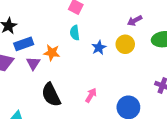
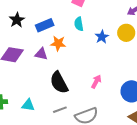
blue rectangle: (24, 44) -> (45, 25), moved
purple triangle: (33, 63) -> (41, 54), turned -48

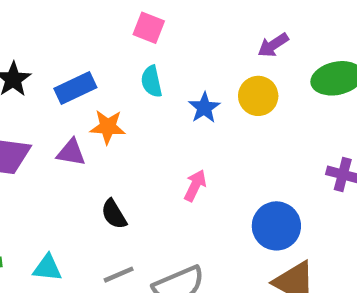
pink arrow: (96, 82) -> (195, 185), moved
black semicircle: (59, 83) -> (114, 214), size x0.6

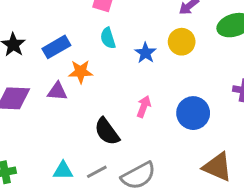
black semicircle: (114, 214) -> (107, 131), moved, size x1.4
blue circle: (276, 226) -> (193, 113), moved
cyan triangle: (47, 268) -> (63, 171), moved

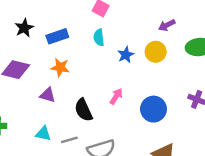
orange star: (81, 72) -> (60, 67), moved
purple triangle: (57, 91) -> (48, 95), moved

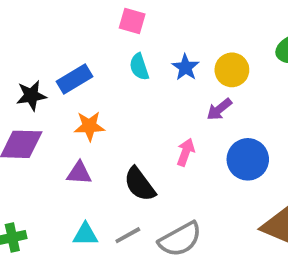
purple arrow: (167, 25) -> (219, 109), moved
black star: (24, 28) -> (31, 95), moved, turned 30
blue star: (126, 55) -> (185, 67), moved

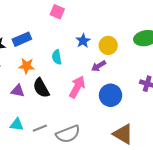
cyan semicircle: (139, 67) -> (57, 57), moved
pink arrow: (186, 152) -> (77, 87), size x1.5
black semicircle: (140, 184) -> (41, 88), moved

